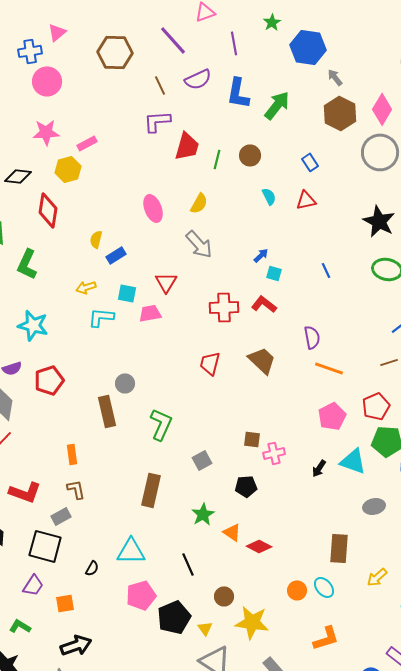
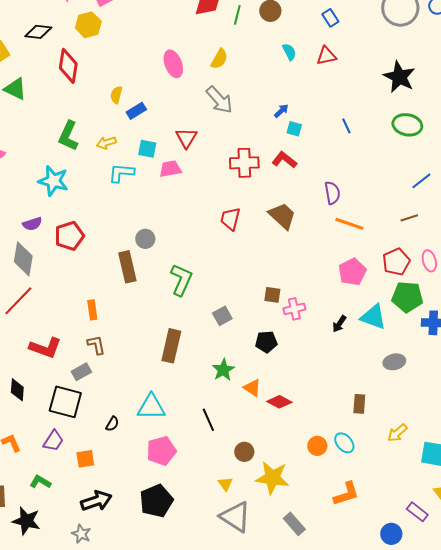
green L-shape: (27, 264) -> (68, 136), moved
brown rectangle: (339, 548) -> (359, 404), size x0.7
black pentagon: (174, 617) -> (156, 501), moved

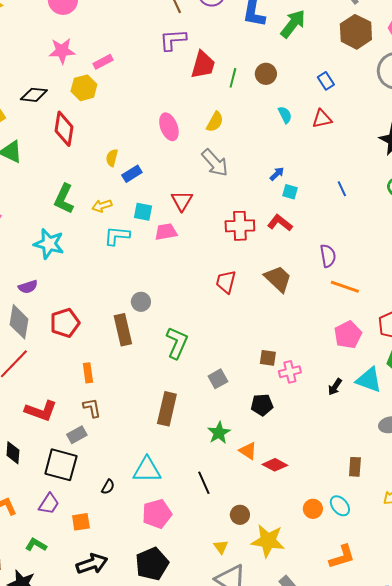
red pentagon: (69, 236) -> (65, 323), moved

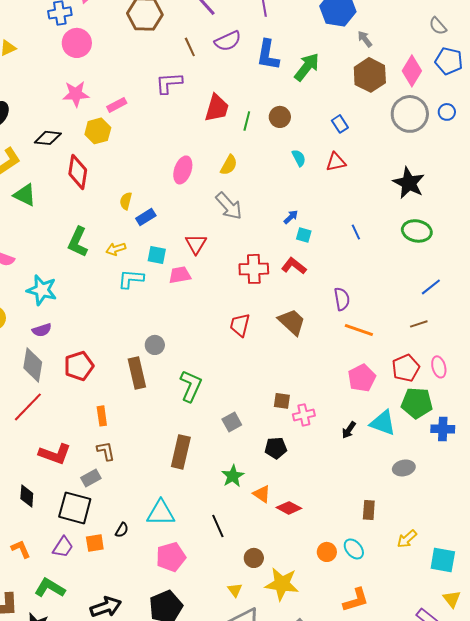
purple L-shape: (173, 40) -> (169, 83), moved
pink ellipse: (169, 127) -> (183, 170), turned 40
cyan star: (49, 244) -> (42, 290), moved
orange square: (81, 522) -> (95, 543), moved
green L-shape: (36, 545) -> (50, 588), size x1.4

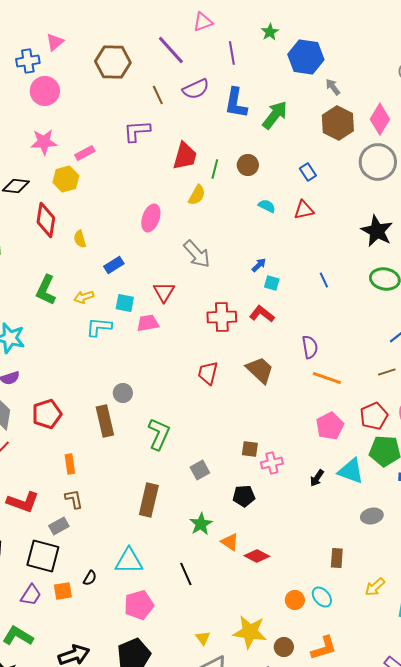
cyan semicircle: (299, 158) -> (267, 206), turned -36
yellow semicircle: (229, 165) -> (197, 195), moved
yellow semicircle: (126, 201) -> (80, 239), moved, turned -30
brown circle: (254, 558) -> (284, 647), moved

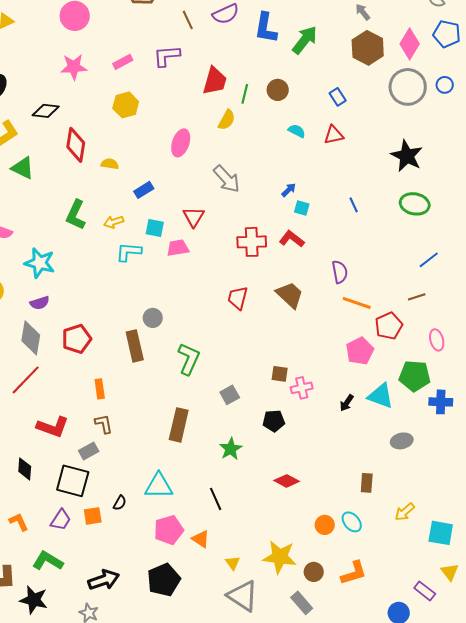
pink rectangle: (85, 153) -> (123, 62), moved
yellow hexagon: (66, 179) -> (126, 105), moved
yellow semicircle: (80, 239) -> (110, 164), turned 114
red pentagon: (374, 416) -> (389, 326), moved
orange triangle: (230, 542) -> (201, 539), moved

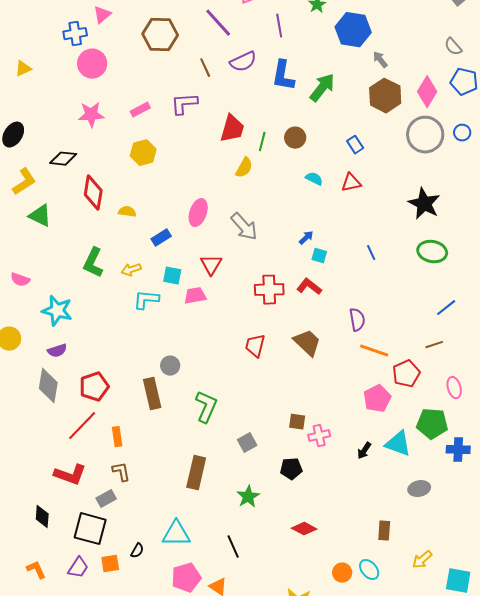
pink ellipse: (181, 143) -> (198, 213), moved
red line: (26, 380) -> (82, 426), moved

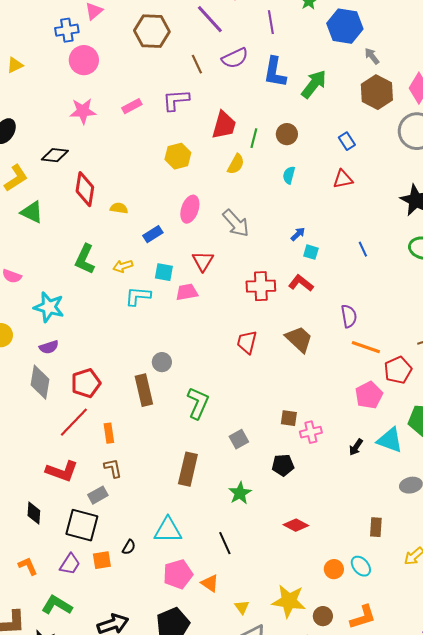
yellow hexagon: (143, 153) -> (178, 156), moved
cyan semicircle: (314, 179) -> (289, 175), moved, turned -102

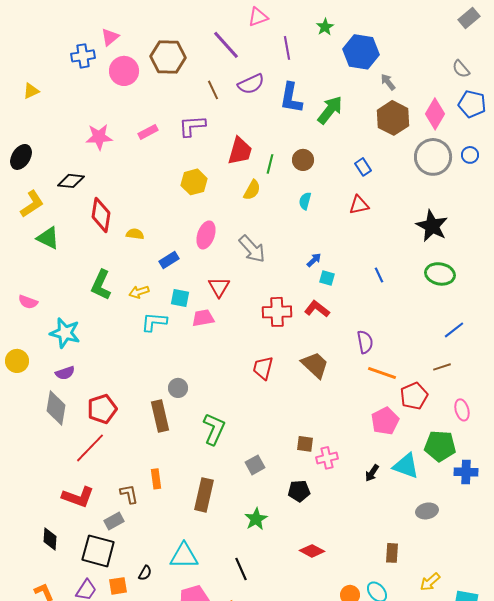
pink circle: (84, 60) -> (124, 71), moved
orange rectangle: (109, 433) -> (156, 479), moved

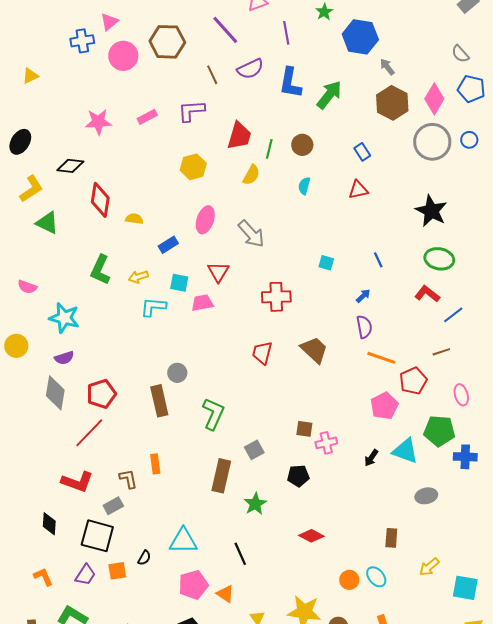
blue arrow: (314, 260) -> (363, 296), moved
red L-shape: (317, 309) -> (427, 294), moved
brown rectangle: (204, 495) -> (221, 476), moved

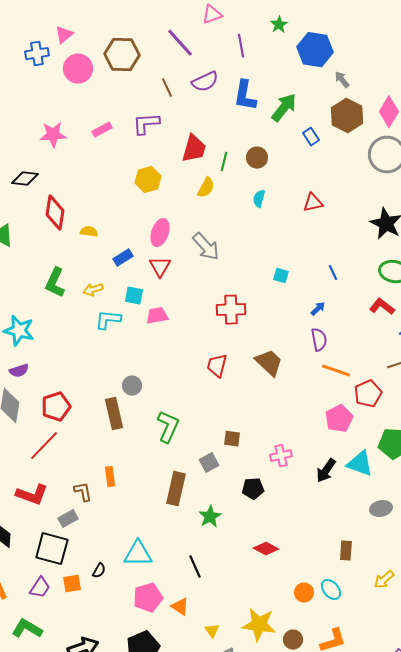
blue rectangle: (362, 152) -> (311, 137), moved
red triangle: (218, 272) -> (160, 267), moved
brown square: (304, 429) -> (232, 439), moved
black arrow: (371, 458) -> (326, 471), size x1.4

